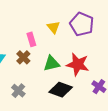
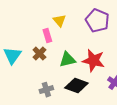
yellow triangle: (54, 27) -> (59, 21), moved
gray cross: (18, 91) -> (46, 90), moved, turned 32

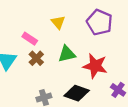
pink rectangle: (47, 36) -> (30, 39), moved, turned -40
green triangle: (67, 60) -> (67, 54), moved

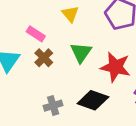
green triangle: (67, 54) -> (81, 52), turned -42

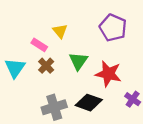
yellow triangle: (70, 14) -> (60, 31), moved
gray cross: (53, 106) -> (54, 107), size x1.5

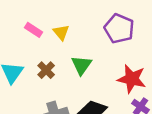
pink rectangle: (39, 45) -> (34, 30), moved
red star: (108, 74) -> (132, 79), moved

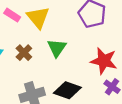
yellow triangle: (61, 32) -> (38, 17), size x1.5

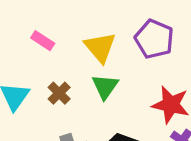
yellow triangle: (38, 17) -> (100, 47), moved

